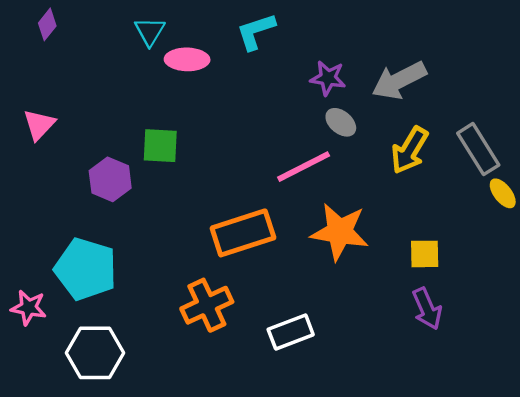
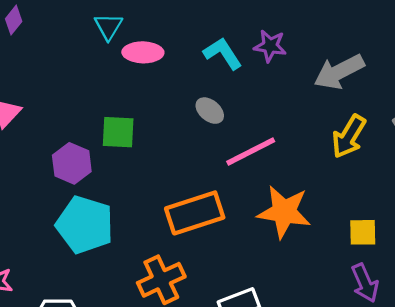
cyan L-shape: (256, 31) -> (223, 53), moved, turned 75
purple star: (328, 78) -> (270, 46), moved
gray ellipse: (341, 122) -> (210, 111), moved
cyan pentagon: (86, 269) -> (85, 225), moved

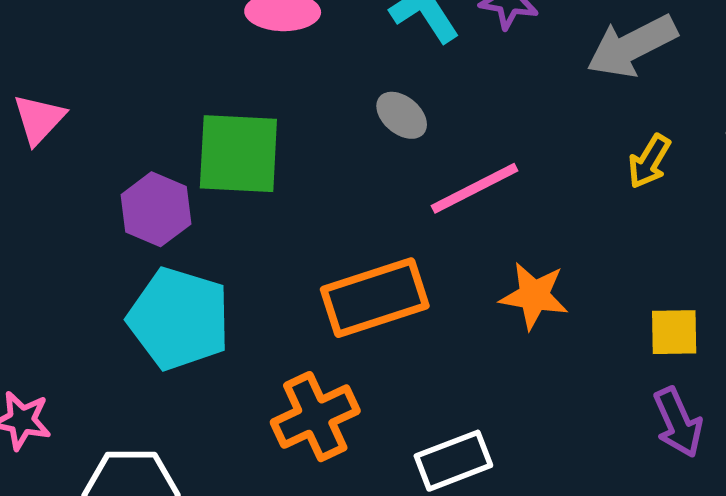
green square: (118, 132) -> (238, 154), size x1.4
yellow arrow: (349, 136) -> (649, 161), size x0.7
orange star: (284, 212) -> (534, 296), size x0.7

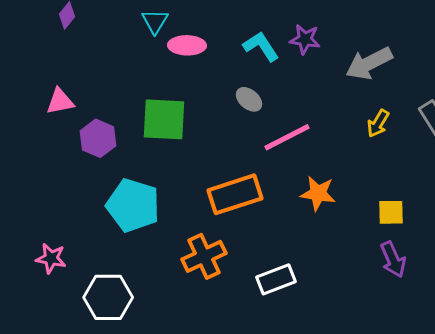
pink triangle: (39, 119) -> (60, 101), turned 36
purple hexagon: (156, 209) -> (98, 138), moved

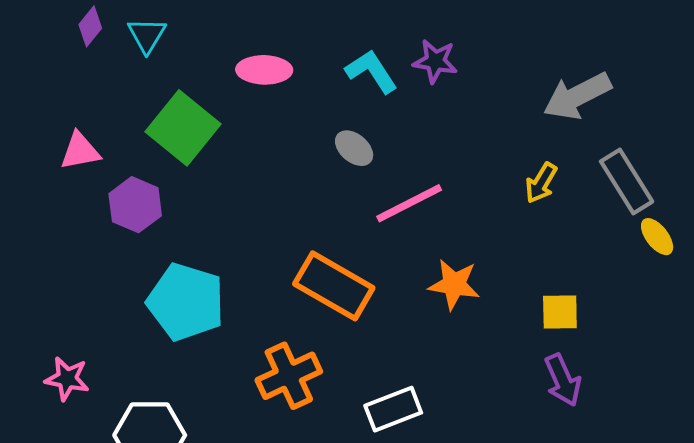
cyan triangle: (155, 21) -> (147, 35), moved
gray arrow: (369, 63) -> (577, 96), moved
green square: (164, 119) -> (183, 128), moved, turned 36
orange rectangle: (235, 194) -> (334, 286), turned 48

